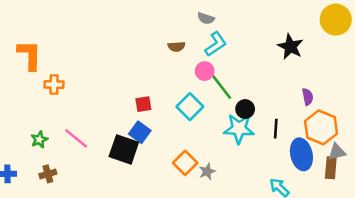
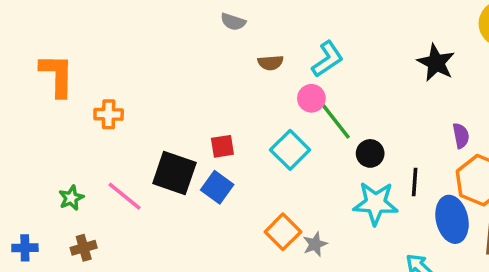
gray semicircle: (206, 18) -> (233, 22), moved
orange cross: (54, 85) -> (109, 114), moved
cyan star: (239, 129) -> (375, 203), moved
black square: (124, 149) -> (174, 173), moved

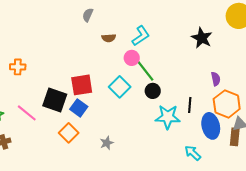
gray semicircle: (233, 22) -> (88, 15), turned 96
red square: (222, 146) -> (82, 85), size x1.6
black circle: (370, 153) -> (153, 91), moved
orange square: (283, 232) -> (69, 133), moved
gray star: (315, 244) -> (107, 143), moved

